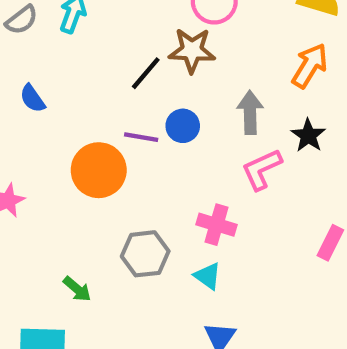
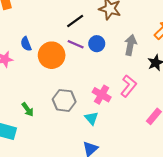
black line: (146, 73) -> (75, 21), moved
blue semicircle: (32, 99) -> (26, 44), moved
pink L-shape: (262, 169) -> (129, 86), moved, turned 140

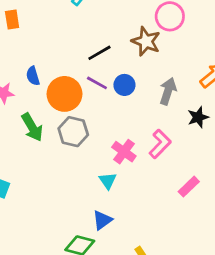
gray hexagon: (64, 100) -> (73, 132), moved
green arrow: (28, 109) -> (32, 127), moved, size x1.5

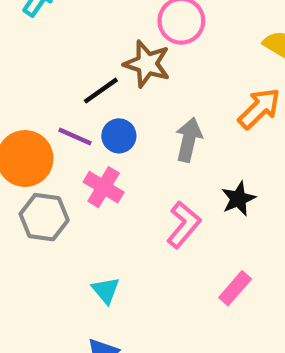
black line: (99, 53) -> (101, 91), moved
black star: (198, 117) -> (238, 199), moved
pink cross: (124, 152) -> (104, 187), moved

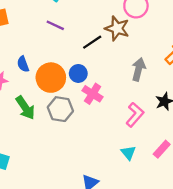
blue circle: (119, 136) -> (78, 73), moved
purple line: (75, 137) -> (55, 25), moved
cyan triangle: (106, 290) -> (128, 153), moved

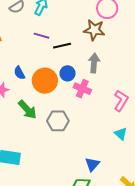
black line: (92, 42) -> (62, 46), moved, turned 30
gray arrow: (139, 69) -> (94, 63), moved
gray hexagon: (60, 109) -> (58, 121), moved

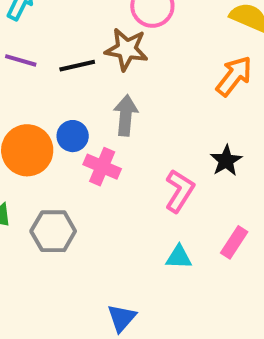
black line: (62, 46) -> (77, 66), moved
cyan triangle: (121, 134) -> (179, 257), turned -40

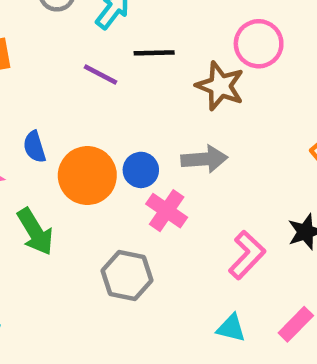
black line: (77, 66) -> (154, 53), moved
gray arrow: (126, 115) -> (204, 159), turned 69
gray hexagon: (53, 231) -> (127, 275), moved

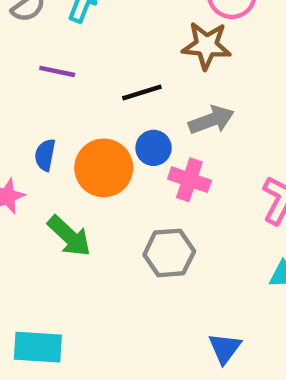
black line: (154, 53) -> (142, 92), moved
purple line: (100, 74) -> (57, 71), moved
blue semicircle: (34, 147) -> (45, 155), turned 44

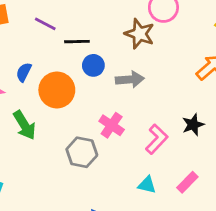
black line: (142, 92) -> (77, 42), moved
blue circle: (154, 148) -> (93, 65), moved
pink cross: (189, 180) -> (112, 125), moved

